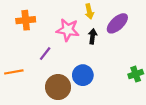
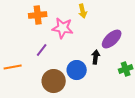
orange cross: (26, 20) -> (38, 15), moved
purple ellipse: (117, 23) -> (112, 39), moved
black arrow: (93, 36) -> (96, 57), moved

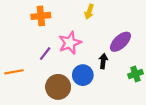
yellow arrow: (83, 11) -> (89, 12), turned 32
pink star: (63, 28) -> (70, 43), moved, turned -30

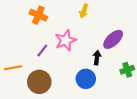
orange cross: (41, 16) -> (38, 15), turned 30
blue circle: (83, 75) -> (86, 79), moved
brown circle: (58, 87) -> (39, 82), moved

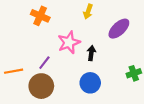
purple ellipse: (113, 39) -> (119, 29), moved
purple line: (42, 51) -> (44, 63), moved
black arrow: (97, 58) -> (91, 53), moved

